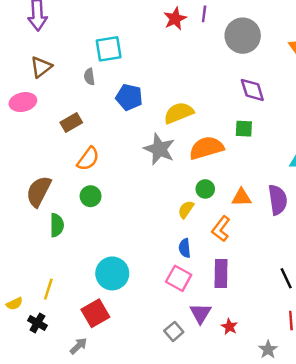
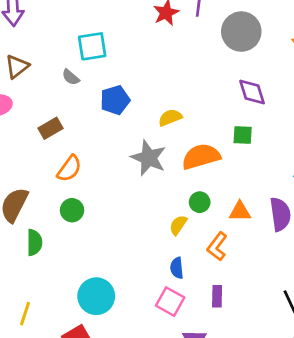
gray semicircle: (89, 77) -> (71, 77), turned -42
blue pentagon: (129, 97) -> (115, 100), turned -30
yellow semicircle: (179, 113) -> (170, 118), size x0.7
purple rectangle: (221, 273) -> (217, 296), size x0.7

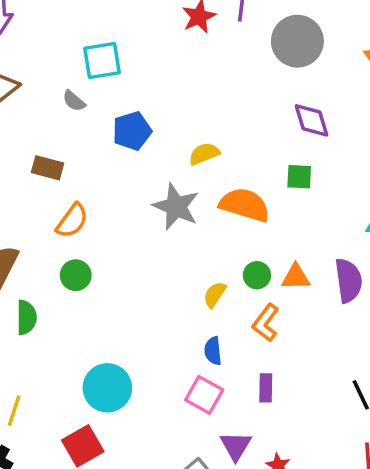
brown rectangle: (51, 128) -> (48, 168), turned 45
orange semicircle: (201, 156) -> (245, 205), turned 33
green circle: (200, 202) -> (257, 275), moved

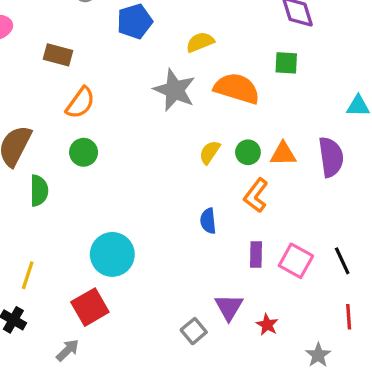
yellow semicircle: (215, 295) -> (210, 152), moved
pink square: (204, 395) -> (296, 261), moved

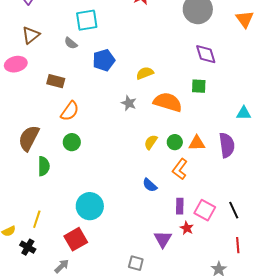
gray star: (175, 90) -> (129, 103), size x0.6
blue semicircle: (208, 221) -> (150, 185), turned -42
red star: (267, 325) -> (187, 228), moved
gray square: (194, 331) -> (136, 263), moved, turned -35

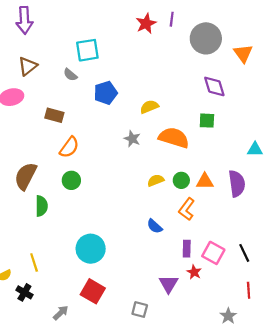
orange triangle: (245, 19) -> (243, 53), moved
yellow semicircle: (151, 142) -> (156, 180), turned 35
yellow line: (37, 219) -> (34, 263), turned -36
red square: (76, 239) -> (93, 291), moved, turned -30

